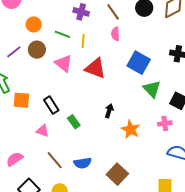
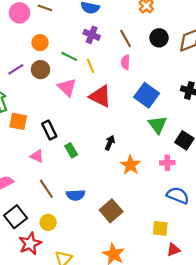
yellow line: (83, 41) -> (91, 66), turned -32

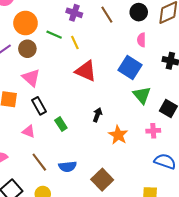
orange circle: (40, 43) -> (25, 23), size x1.5
pink semicircle: (125, 62) -> (141, 40), moved
pink triangle: (67, 87) -> (31, 78), moved

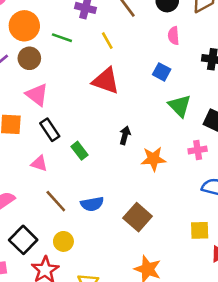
yellow line: (75, 42) -> (107, 41), moved
blue square: (130, 68) -> (162, 72), size x0.6
orange star: (118, 135) -> (153, 159), turned -30

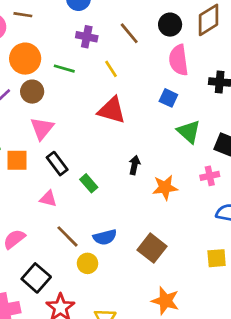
pink semicircle: (174, 36) -> (179, 60), size x1.6
pink triangle: (37, 95) -> (42, 128), turned 35
yellow circle: (63, 241) -> (87, 263), moved

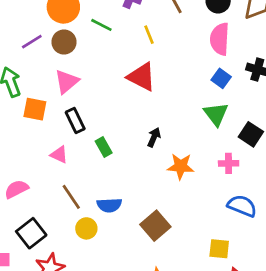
blue square: (168, 98) -> (221, 78), moved

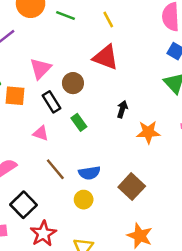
brown circle: (64, 42) -> (73, 83), moved
yellow circle: (86, 228) -> (84, 200), moved

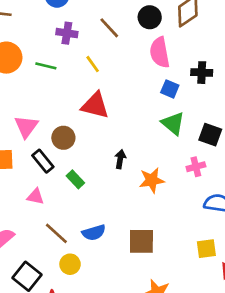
brown square: (132, 187) -> (141, 241), turned -35
yellow circle: (84, 200) -> (70, 264), moved

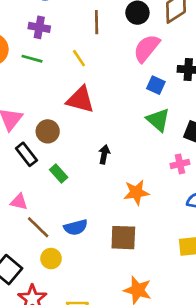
brown line: (109, 28) -> (97, 22), turned 40
purple cross: (67, 33) -> (39, 27), moved
pink semicircle: (160, 52) -> (147, 48), turned 48
orange star: (152, 180) -> (136, 192), moved
pink triangle: (36, 197) -> (19, 202), moved

